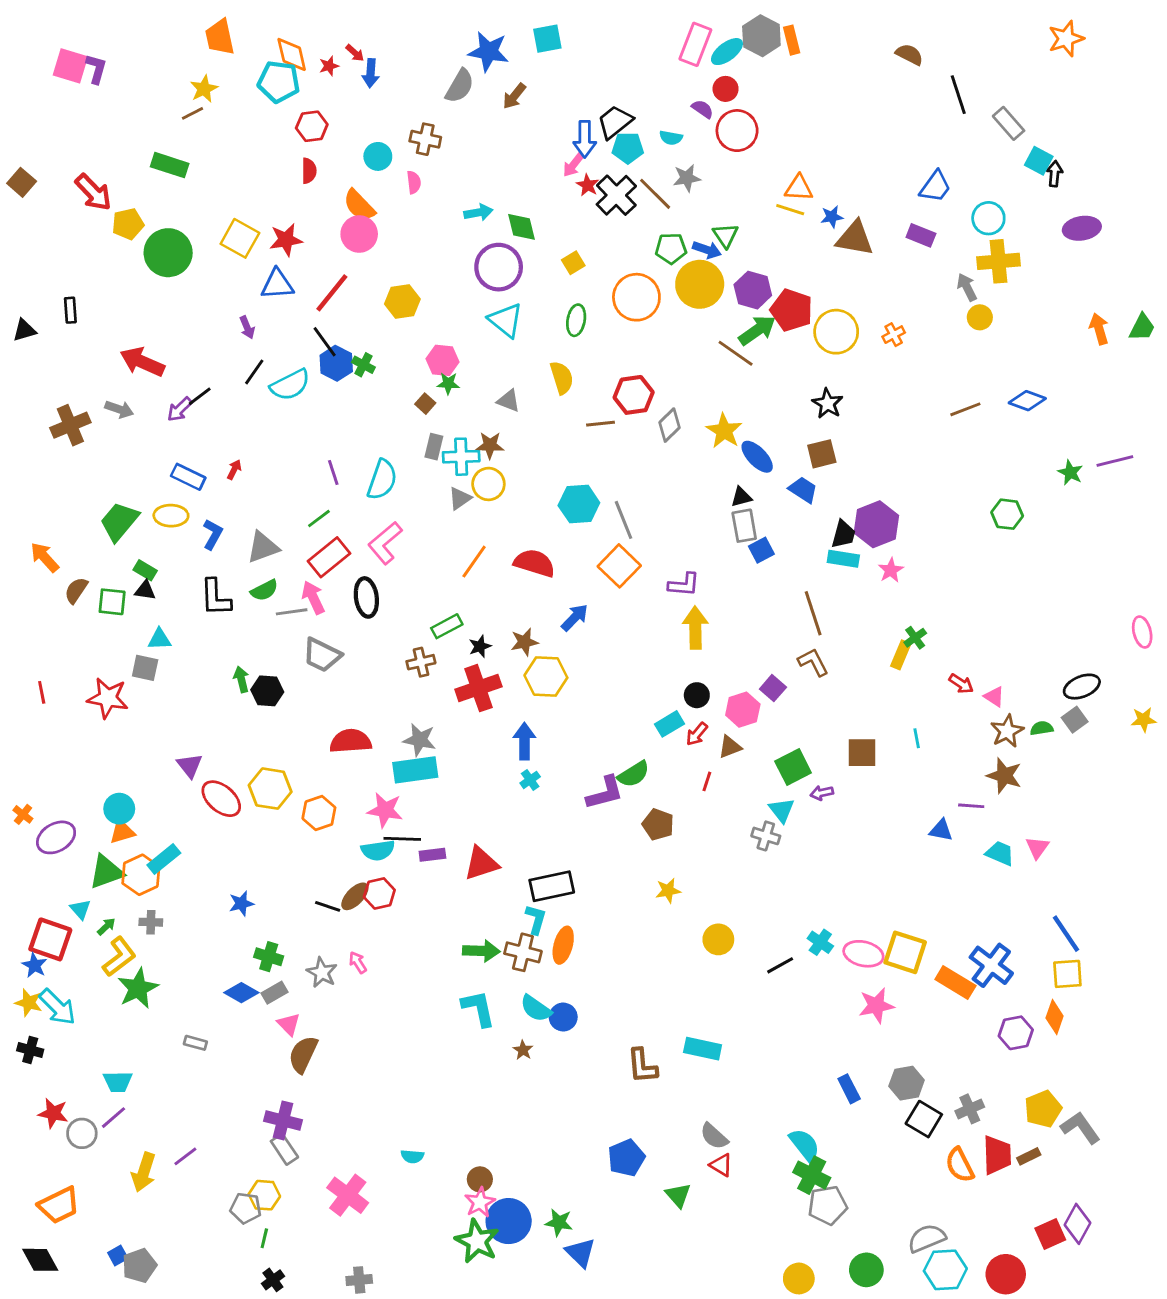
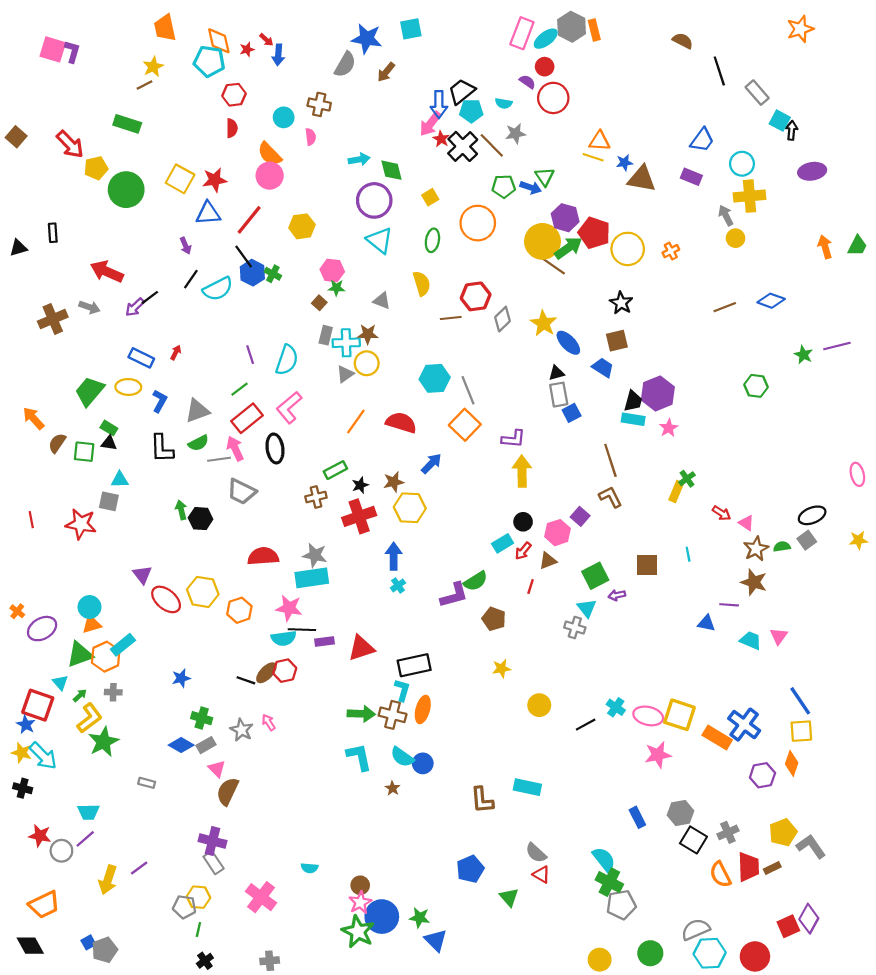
pink arrow: (573, 165) -> (430, 124), size x1.4
yellow circle: (700, 284) -> (542, 241), moved

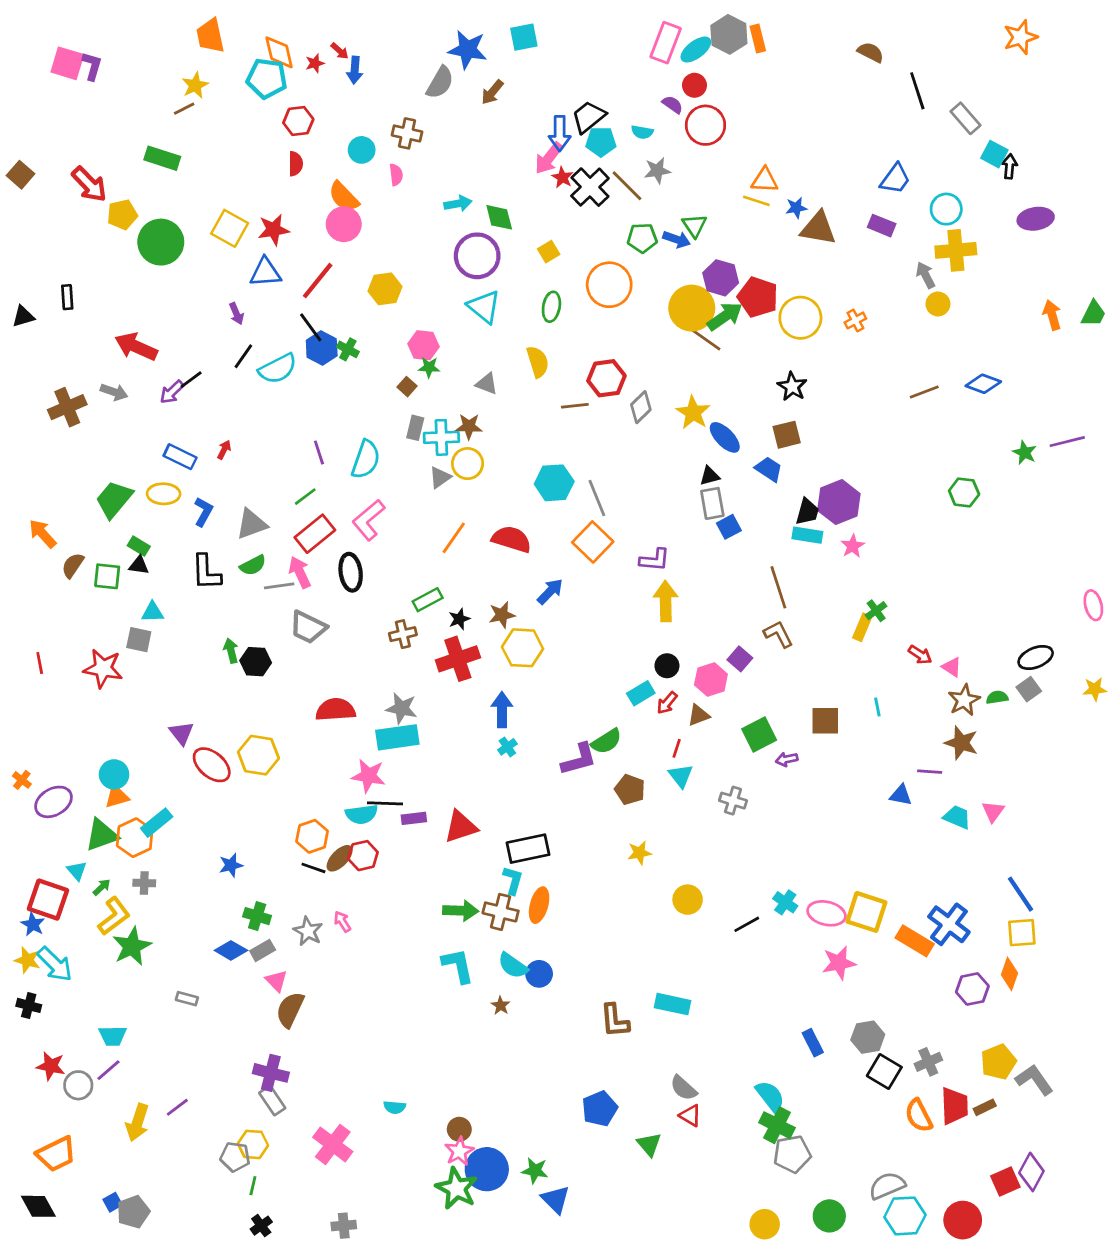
cyan triangle: (587, 608) -> (681, 776), moved
orange hexagon: (239, 610) -> (312, 836), moved

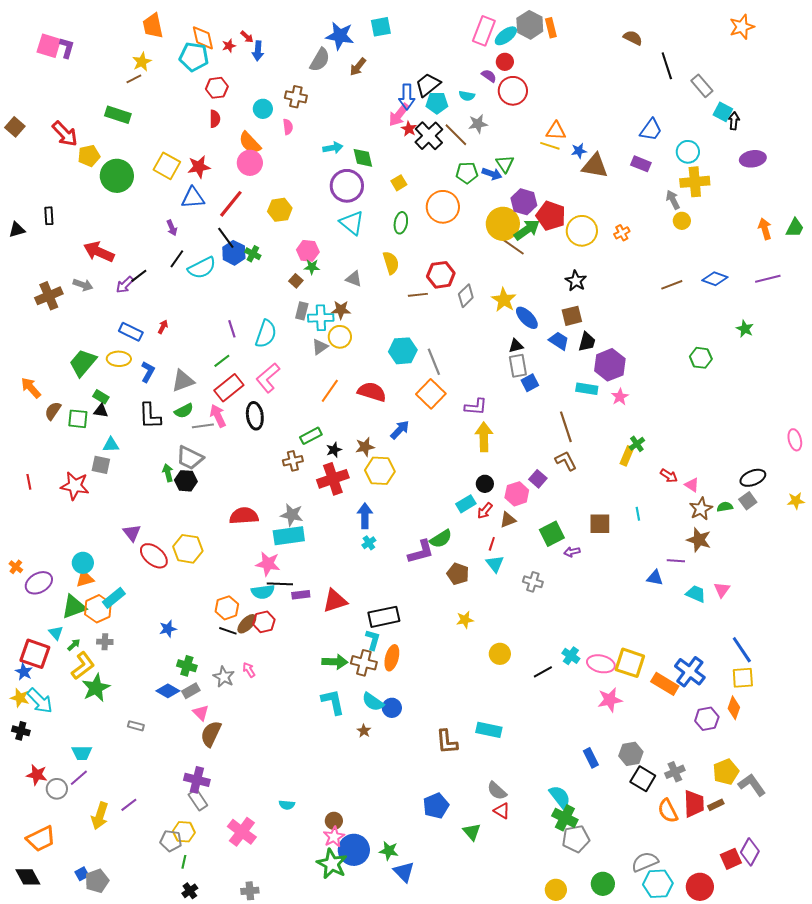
purple line: (1067, 442) -> (768, 279), moved
black trapezoid: (807, 512) -> (587, 342), moved
gray trapezoid: (308, 627) -> (190, 458), moved

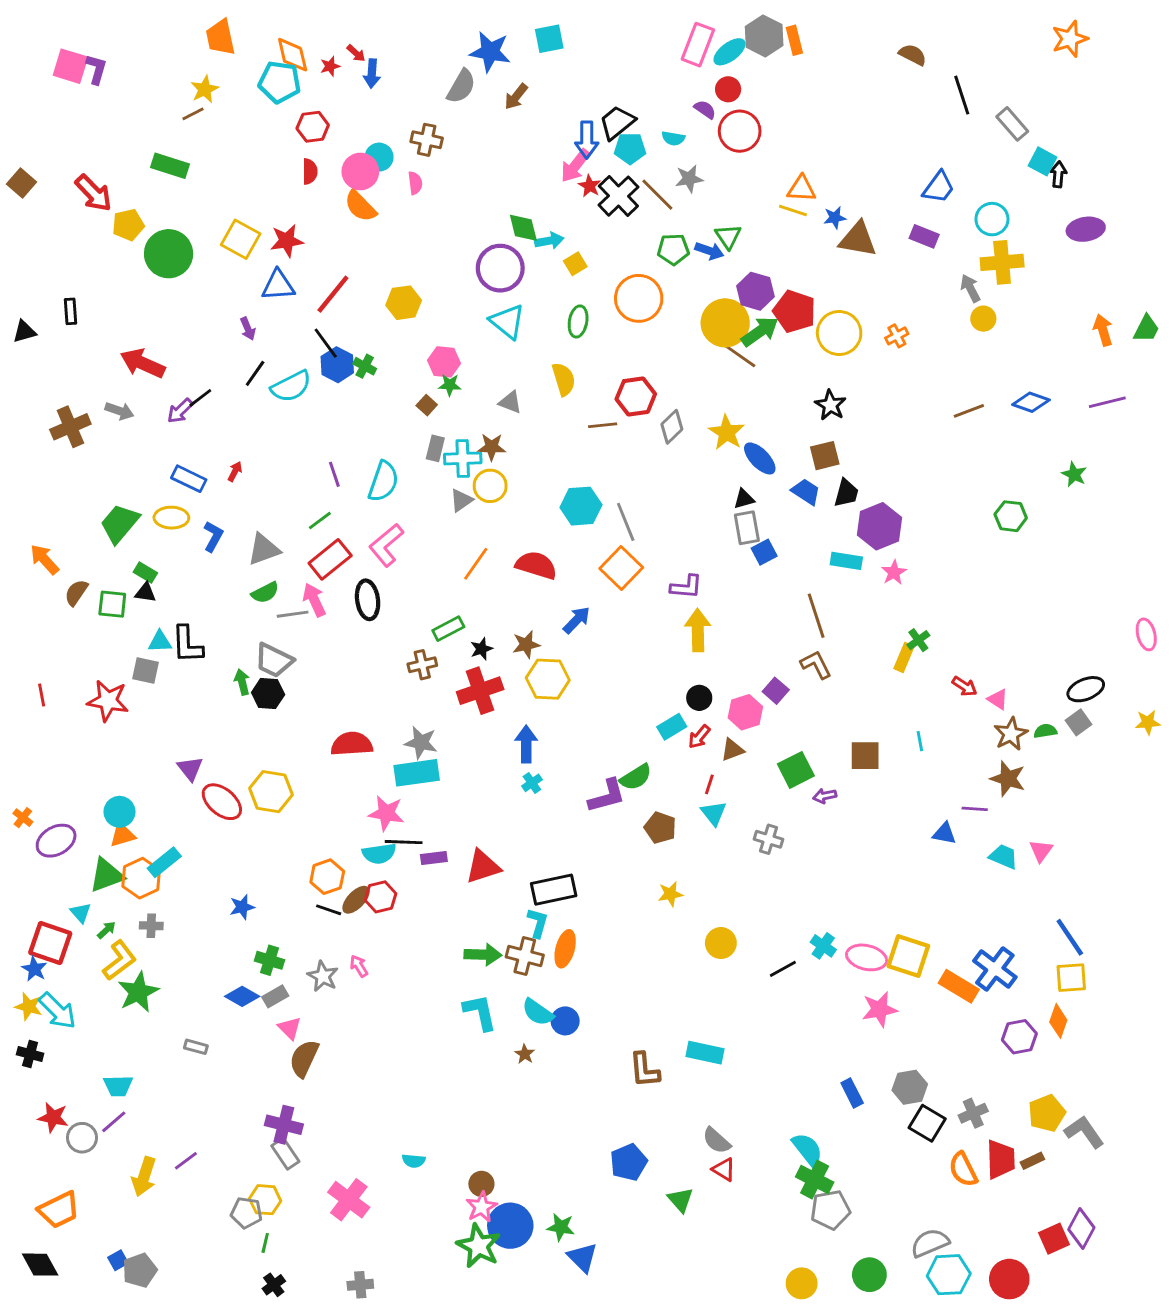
cyan arrow: (333, 148) -> (549, 241), moved
pink circle: (250, 163) -> (360, 171), moved
black L-shape: (150, 416) -> (187, 645), moved

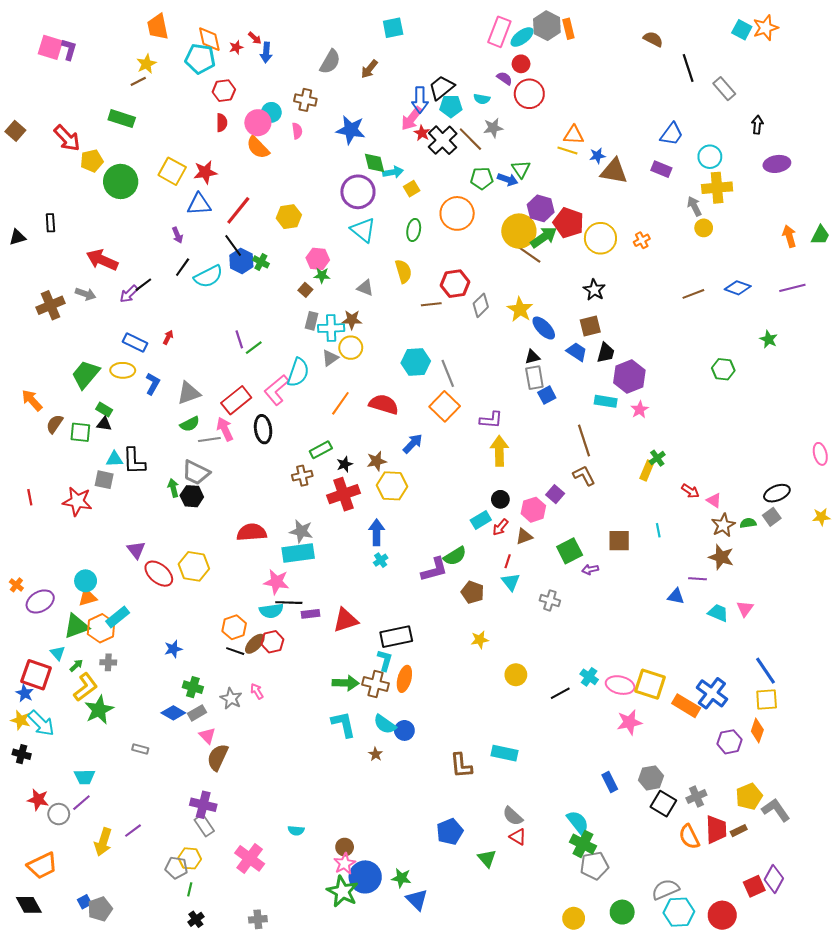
blue star: (490, 52) -> (351, 130), moved
cyan square: (1042, 161) -> (742, 30), moved
cyan semicircle: (383, 482) -> (298, 372), moved
green line: (320, 520) -> (254, 348), moved

